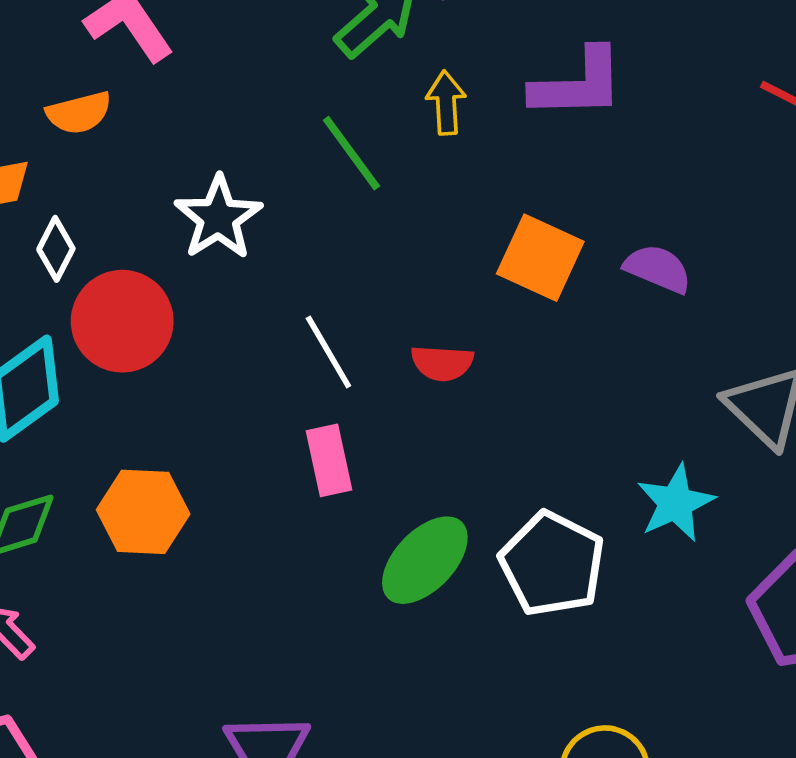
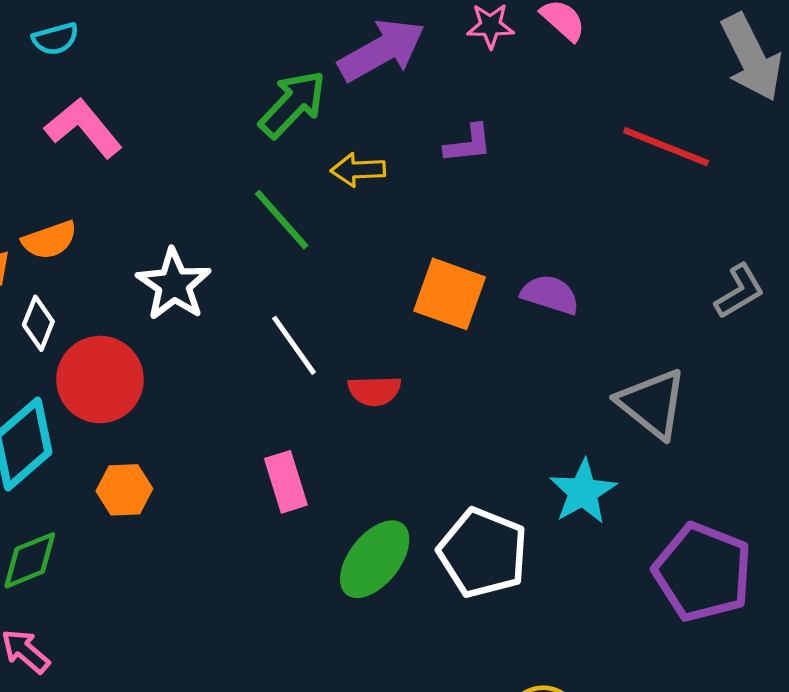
purple L-shape: (578, 84) -> (468, 144), size x0.6
yellow arrow: (446, 103) -> (358, 170), turned -84
orange semicircle: (79, 113) -> (50, 240), moved
white line: (328, 352) -> (294, 345), moved
orange hexagon: (143, 512) -> (124, 490), moved, size x0.7

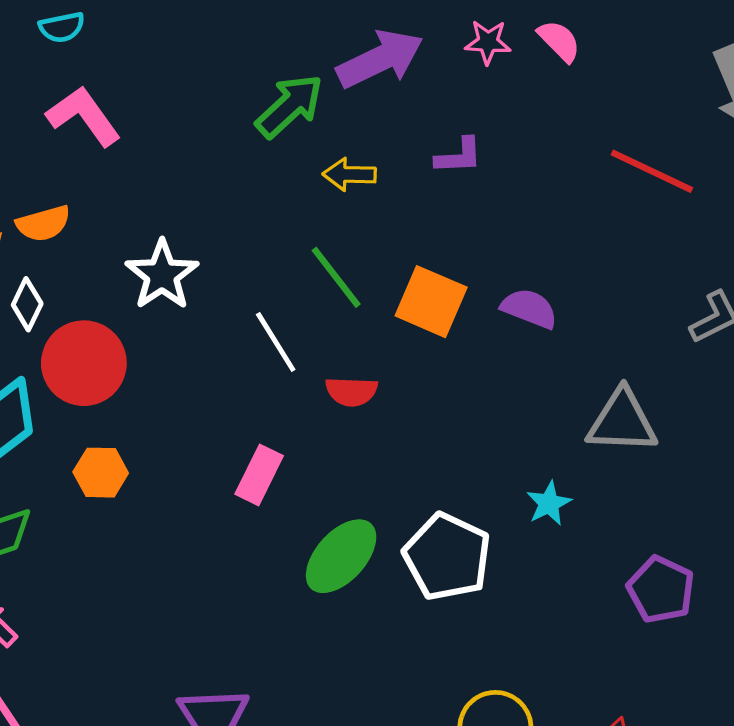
green line: (282, 220) -> (336, 277), moved
gray triangle: (652, 403) -> (622, 421), turned -40
pink rectangle: (286, 482) -> (259, 475), turned 40
cyan star: (583, 492) -> (549, 503), size x0.7
purple pentagon: (703, 572) -> (661, 590), size x0.7

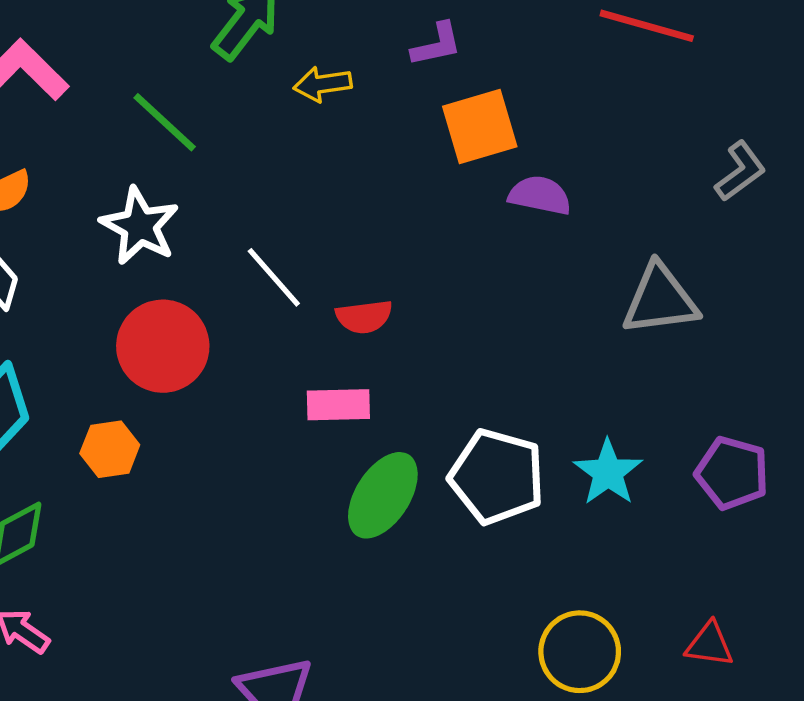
green line: (336, 277) -> (165, 122), moved
orange square: (431, 302) -> (480, 127), moved, turned -30
red circle: (84, 363) -> (163, 346), moved
pink rectangle: (259, 475) -> (338, 405), moved, turned 72
cyan star: (549, 503) -> (608, 472), moved, size x1.4

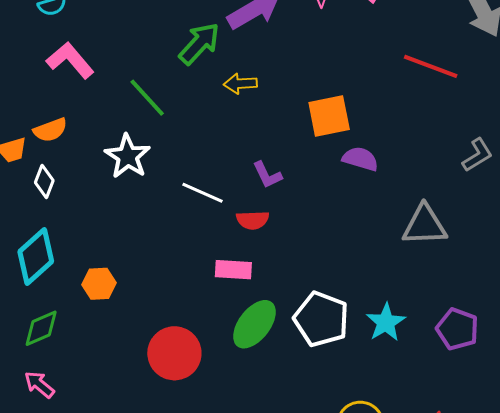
purple L-shape: (437, 45) -> (267, 175), moved, turned 72
white line: (274, 277) -> (202, 193), turned -30
red circle: (163, 346) -> (174, 353), moved

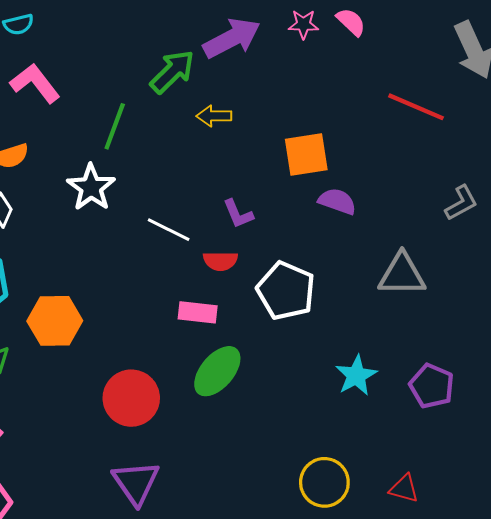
green line: (147, 98) -> (115, 126), turned 60
orange hexagon: (99, 284) -> (55, 321), size x1.5
white pentagon: (321, 319) -> (286, 291), moved

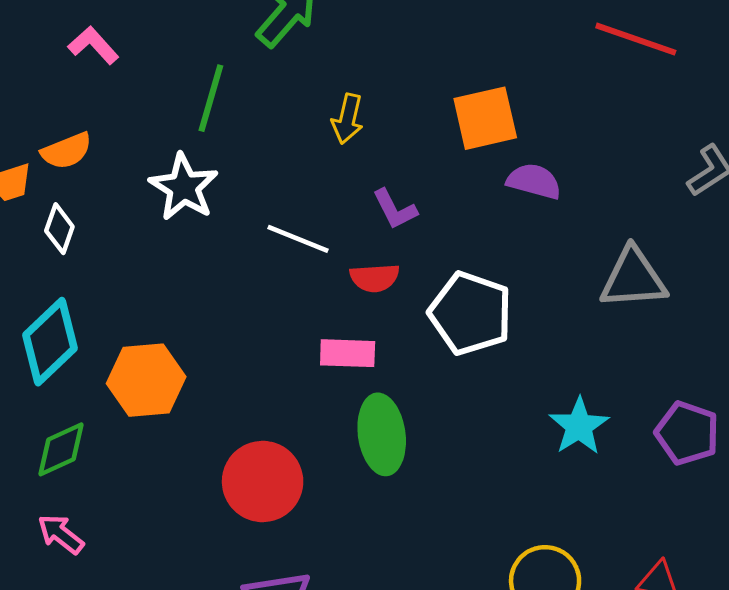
pink L-shape: (35, 83) -> (93, 45), size x0.7
yellow arrow: (214, 116) -> (348, 119), moved, turned -72
green ellipse: (217, 371) -> (382, 434), turned -44

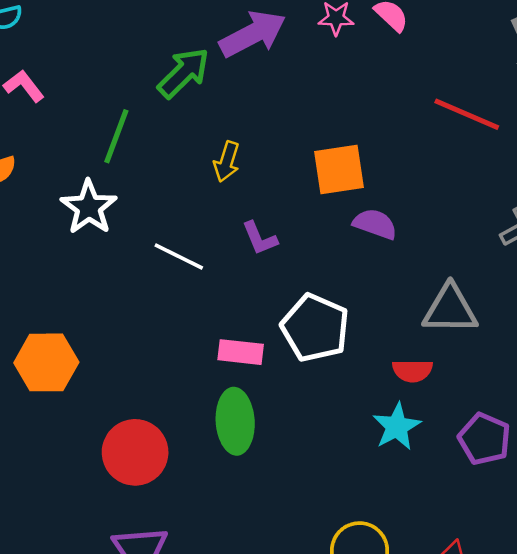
red semicircle: (375, 278) -> (412, 371), moved
pink rectangle: (348, 353) -> (241, 352), moved

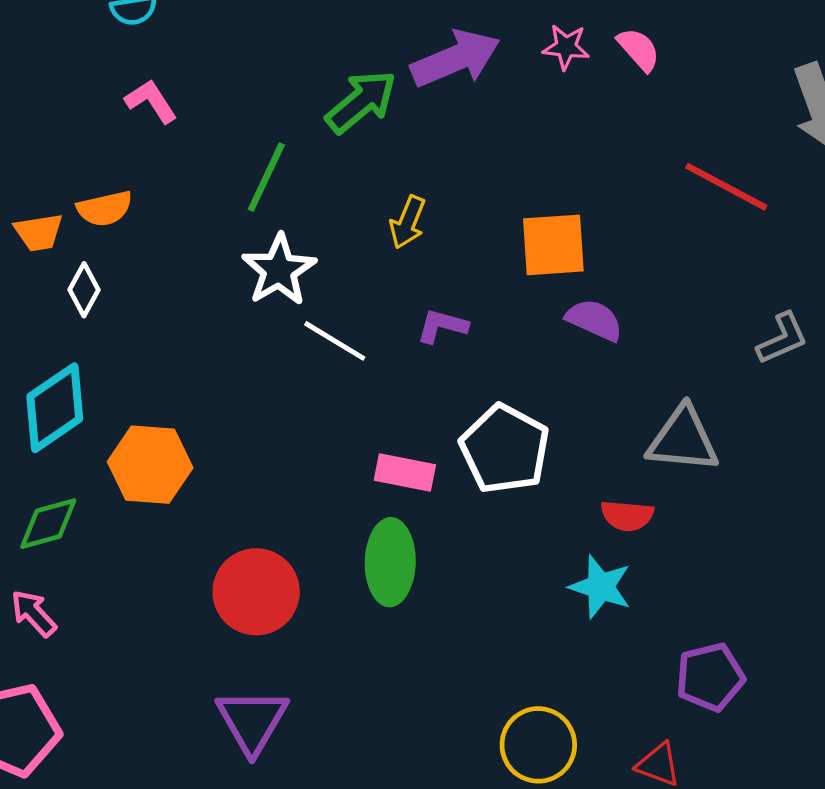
white star: (89, 207) -> (279, 270), moved
purple L-shape: (260, 238) -> (442, 326), turned 123
cyan star: (397, 427) -> (600, 587), turned -30
purple pentagon: (484, 439) -> (710, 677), moved, turned 30

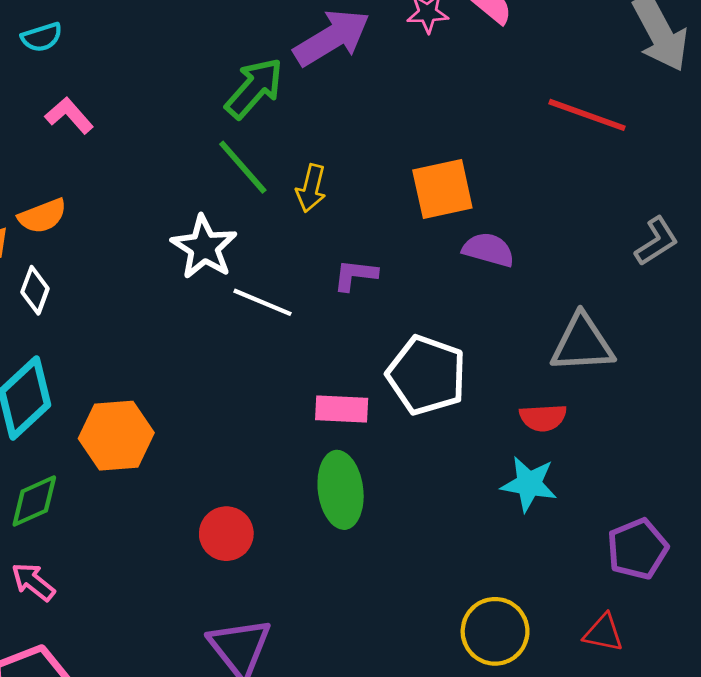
green line: (266, 177) -> (243, 167), moved, turned -58
red circle: (256, 592) -> (226, 534), size x0.7

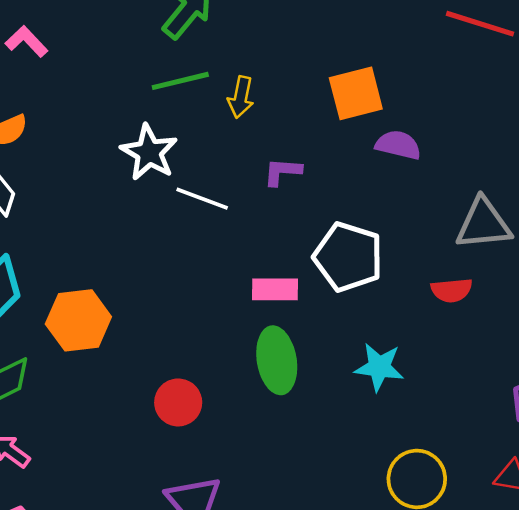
green line: (243, 167) -> (180, 81), turned -60
cyan star: (529, 484) -> (379, 367), moved

